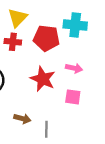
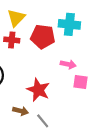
red star: (43, 79) -> (38, 90), moved
pink square: (73, 97) -> (80, 82), moved
gray line: (46, 129) -> (43, 121), turned -40

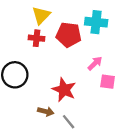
pink arrow: (68, 64) -> (95, 63), turned -56

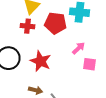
red star: (64, 90) -> (40, 61), moved

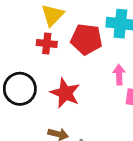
pink arrow: (78, 48) -> (119, 75), turned -48

